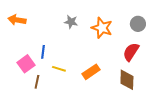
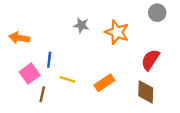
orange arrow: (17, 20) -> (19, 38), moved
gray circle: (138, 24) -> (157, 13), moved

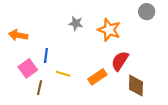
red semicircle: (150, 60) -> (120, 61), moved

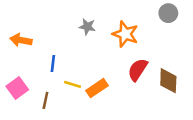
pink square: (28, 68) -> (17, 88), moved
orange rectangle: (97, 77) -> (97, 88), moved
brown diamond: (136, 86) -> (168, 81), moved

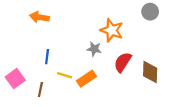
gray star: (87, 27) -> (94, 49), moved
orange arrow: (21, 40) -> (39, 17), moved

